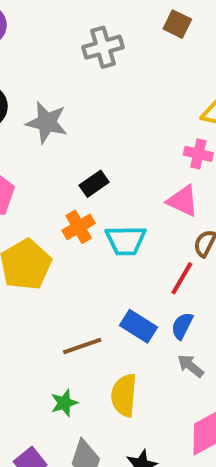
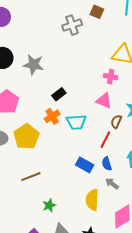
gray cross: (103, 47) -> (72, 25), moved
blue semicircle: (182, 326) -> (107, 164), turned -40
brown line: (82, 346) -> (31, 177), moved
yellow semicircle: (124, 395) -> (92, 200), moved

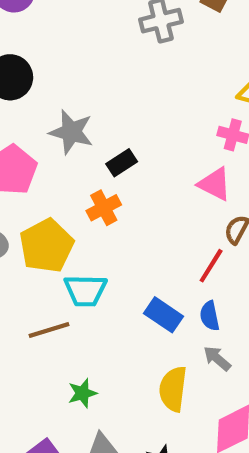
gray star: (33, 65) -> (71, 132), moved
cyan trapezoid: (76, 122) -> (85, 290), moved

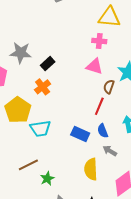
brown line: (49, 330) -> (28, 165), moved

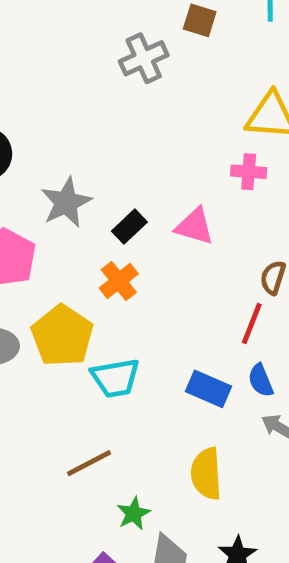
gray star: (21, 53) -> (66, 202), turned -30
pink triangle: (94, 66) -> (195, 226), moved
yellow semicircle: (91, 169) -> (206, 474), moved
green star: (47, 179) -> (134, 513), moved

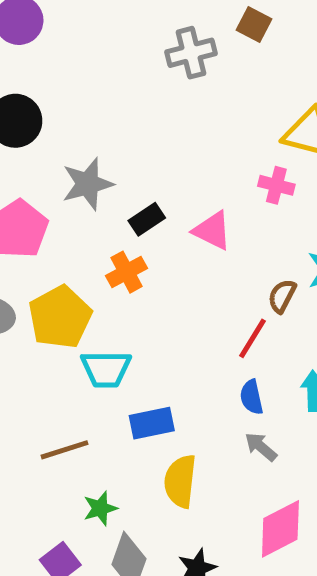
blue rectangle: (209, 389) -> (152, 423), moved, turned -45

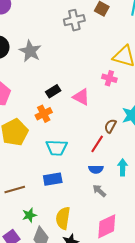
gray star: (88, 184) -> (30, 51), moved, turned -30
cyan trapezoid: (106, 369) -> (57, 148), moved
blue semicircle: (251, 397) -> (96, 169), turned -80
yellow semicircle: (180, 481) -> (63, 218), moved

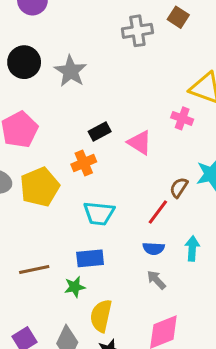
green star: (29, 215) -> (75, 287), moved

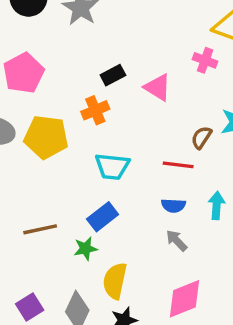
yellow pentagon: (40, 187) -> (46, 137), turned 30
red line: (158, 212) -> (178, 165), turned 60
blue rectangle: (90, 258) -> (103, 217), turned -32

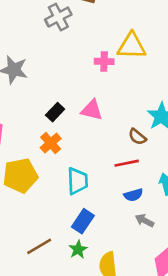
pink cross: (205, 60) -> (104, 61), moved
brown semicircle: (201, 137) -> (137, 137), turned -66
cyan trapezoid: (112, 166) -> (78, 181), turned -80

